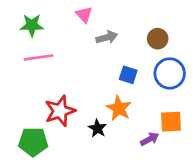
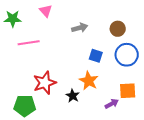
pink triangle: (84, 15) -> (46, 11), moved
green star: (32, 25) -> (13, 19), moved

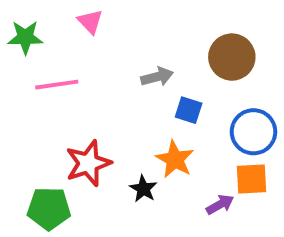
gray arrow: (80, 28) -> (157, 77), moved
brown circle: (118, 29) -> (232, 57), size x1.5
blue circle: (127, 55) -> (253, 132), moved

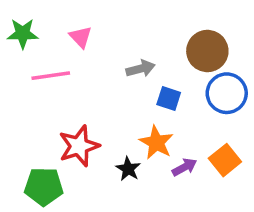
pink triangle: (90, 22) -> (81, 37), moved
blue circle: (253, 132) -> (227, 93), moved
orange square: (252, 179) -> (225, 160), turned -36
purple arrow: (220, 205) -> (184, 167), moved

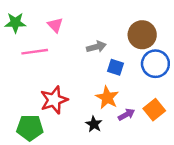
black star: (128, 169) -> (94, 124), moved

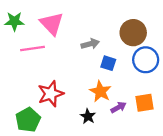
pink triangle: (55, 25) -> (52, 24), size x1.6
orange square: (154, 110) -> (145, 103), turned 30
green pentagon: (30, 128) -> (28, 120), turned -30

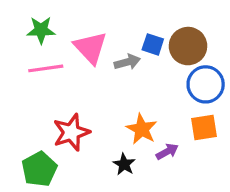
green star: (14, 21) -> (41, 30), moved
pink triangle: (52, 24) -> (91, 48), moved
blue square: (108, 63) -> (153, 44), moved
orange square: (145, 103) -> (204, 128), moved

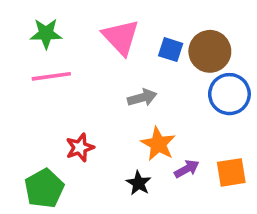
pink triangle: (91, 48) -> (121, 37), moved
gray arrow: (127, 62) -> (142, 98), moved
orange square: (204, 128) -> (231, 172), moved
red star: (71, 132) -> (80, 147), size x0.7

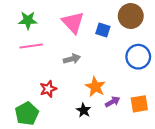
brown circle: (210, 51) -> (131, 16), moved
gray arrow: (142, 98) -> (72, 59), moved

